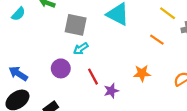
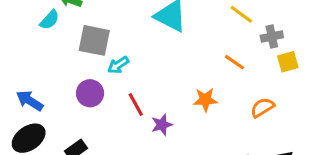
cyan semicircle: (18, 14) -> (50, 20), moved
gray square: (76, 25) -> (94, 40), moved
orange line: (157, 40) -> (235, 62), moved

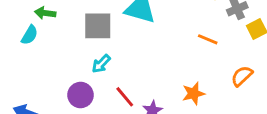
gray square: (94, 40) -> (98, 26), moved
orange star: (205, 100) -> (193, 94), moved

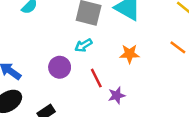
orange star: (193, 94) -> (130, 54), moved

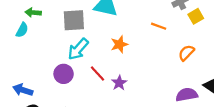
cyan arrow: (84, 45) -> (78, 49), size x1.5

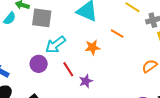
gray square: (74, 20) -> (42, 18), moved
orange line: (159, 26) -> (117, 34), moved

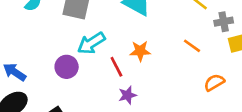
orange line: (117, 34) -> (192, 46), moved
red line: (68, 69) -> (116, 67), moved

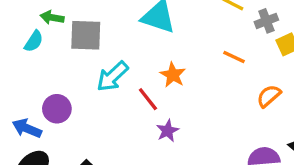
orange star: (140, 51) -> (173, 75), turned -30
purple circle: (67, 67) -> (57, 109), moved

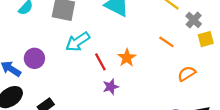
gray cross: (266, 21) -> (194, 20), turned -35
orange star: (173, 75) -> (127, 58), moved

